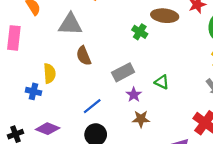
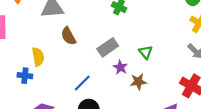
green triangle: (162, 82) -> (146, 52), turned 32
brown star: (141, 119) -> (138, 82), moved

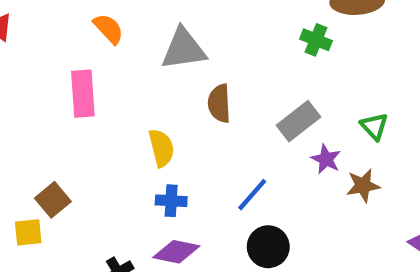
brown semicircle: (68, 36) -> (219, 103), turned 30
blue cross: (25, 76) -> (171, 201), moved

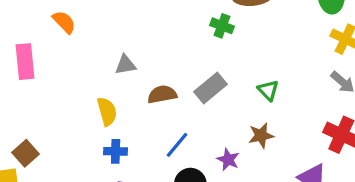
gray triangle: (184, 49) -> (125, 65), moved, size x0.6
pink rectangle: (83, 94) -> (25, 62), moved
brown semicircle: (219, 103) -> (162, 94), moved, turned 84
purple star: (326, 159) -> (228, 159), moved

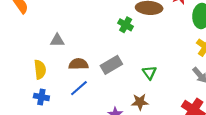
blue line: (177, 145) -> (79, 88), moved

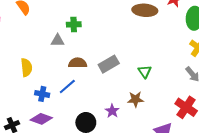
green cross: (126, 25) -> (74, 24), moved, turned -32
yellow semicircle: (40, 70) -> (26, 67), moved
blue line: (79, 88) -> (67, 87), moved

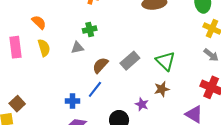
brown semicircle: (78, 63) -> (100, 65), turned -36
yellow semicircle: (26, 67) -> (44, 48), moved
green triangle: (145, 72) -> (165, 61), size x1.5

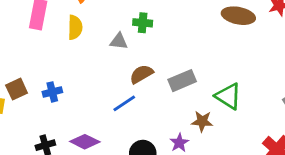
green triangle: (165, 61) -> (228, 96), turned -30
brown star: (162, 89) -> (202, 121), moved
blue cross: (72, 101) -> (52, 92), moved, turned -32

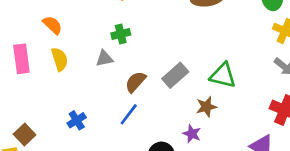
blue cross: (52, 92) -> (77, 120), moved

